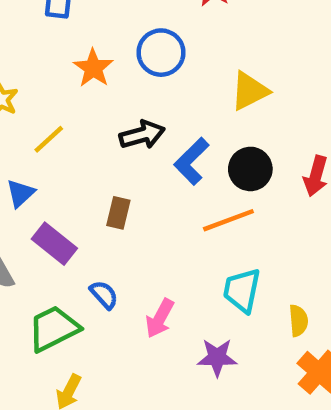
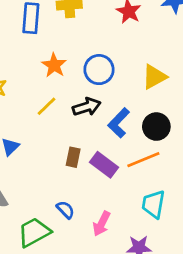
blue circle: (161, 53) -> (99, 70), moved
yellow line: (49, 139) -> (47, 106), moved
purple rectangle: (54, 244) -> (104, 165), moved

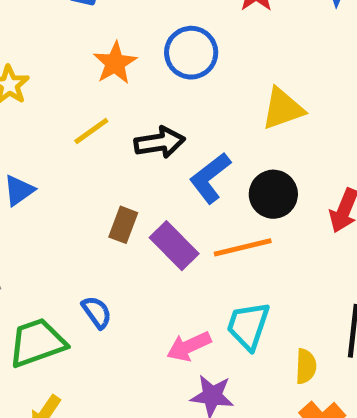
blue circle: (99, 70) -> (191, 53), moved
pink arrow: (102, 224) -> (189, 346), moved, turned 30

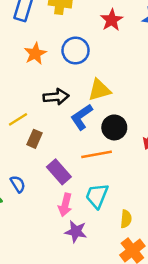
yellow triangle: (283, 109) -> (99, 90), moved
yellow line: (91, 131) -> (18, 119), moved
purple rectangle: (174, 246) -> (59, 172), moved
pink arrow: (189, 346) -> (65, 205), turned -55

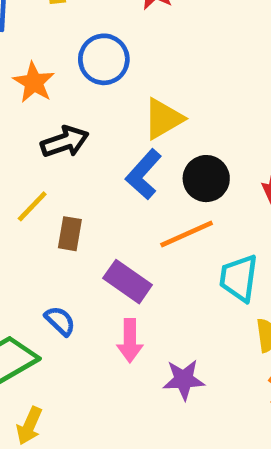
black arrow: (56, 97) -> (65, 142), moved
cyan trapezoid: (97, 196) -> (239, 278), moved
pink arrow: (65, 205) -> (130, 341), moved

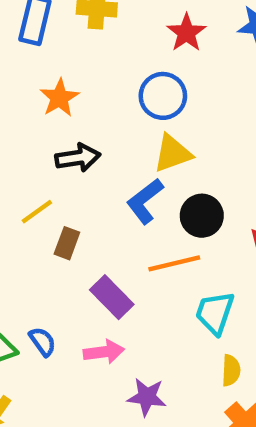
blue circle: (104, 59) -> (163, 96), moved
blue semicircle: (60, 321) -> (42, 342), moved
pink arrow: (130, 341) -> (104, 352), turned -108

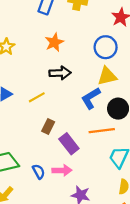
brown rectangle: (67, 243) -> (48, 126), moved
blue semicircle: (42, 342) -> (39, 172), moved

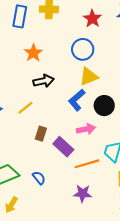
orange line: (102, 131) -> (87, 164), moved
pink arrow: (62, 170) -> (86, 129), moved

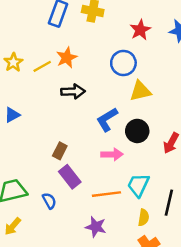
yellow triangle: (89, 77) -> (140, 91), moved
yellow line: (25, 108) -> (42, 66), moved
purple rectangle: (63, 147) -> (70, 177), moved

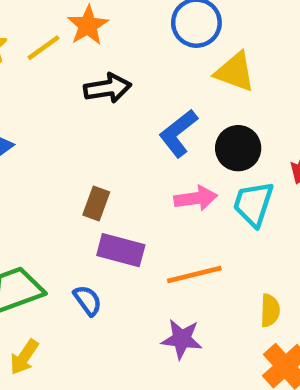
yellow triangle: (140, 91) -> (235, 72), turned 40
purple rectangle: (70, 177) -> (121, 250), turned -30
cyan trapezoid: (138, 185) -> (253, 204), moved

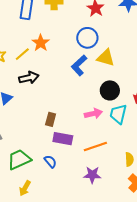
black arrow: (107, 88) -> (29, 78), moved
blue L-shape: (178, 133) -> (79, 65), moved

